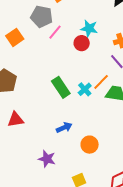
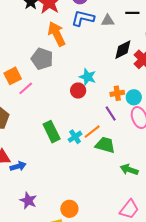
pink line: (55, 32) -> (26, 88), moved
blue arrow: (64, 128) -> (18, 166), moved
orange circle: (90, 145) -> (69, 209), moved

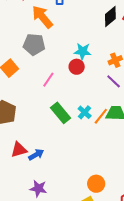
pink line: (26, 88) -> (48, 80), moved
orange line: (92, 132) -> (101, 116), moved
purple star: (28, 201) -> (38, 188), moved

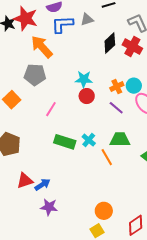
red circle: (77, 67) -> (87, 96), moved
green rectangle: (61, 113) -> (65, 142), turned -30
orange line: (101, 116) -> (107, 157), moved, turned -66
purple star: (38, 188) -> (49, 207), moved

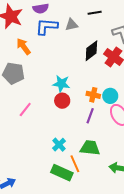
orange arrow: (42, 47) -> (24, 46), size x0.7
orange cross: (117, 87) -> (93, 95), turned 32
purple line: (116, 108) -> (90, 116), turned 63
green rectangle: (65, 142) -> (62, 173), moved

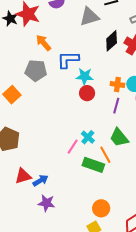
gray triangle: (72, 25) -> (89, 17), size x1.5
blue L-shape: (47, 27) -> (68, 60), moved
pink line: (25, 109) -> (73, 147), moved
green trapezoid: (90, 148) -> (119, 138), turned -130

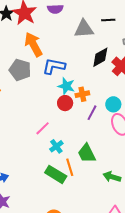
orange arrow: (43, 43) -> (33, 44), size x1.4
orange cross: (117, 84) -> (82, 94), moved, turned -32
purple line: (116, 106) -> (92, 113), moved
pink line: (73, 147) -> (43, 128), moved

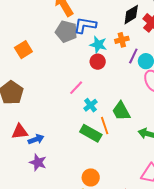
gray pentagon: (20, 70) -> (66, 32), moved
orange cross: (82, 94) -> (122, 40), moved
purple line: (92, 113) -> (133, 56), moved

